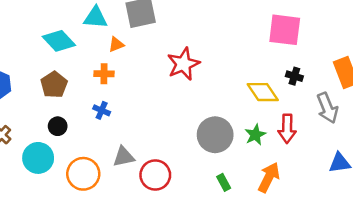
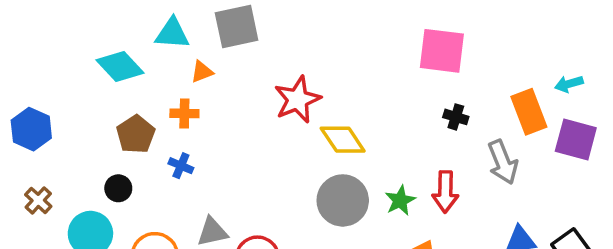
brown pentagon: (54, 85) -> (136, 134), moved
yellow diamond: (263, 92) -> (343, 140), moved

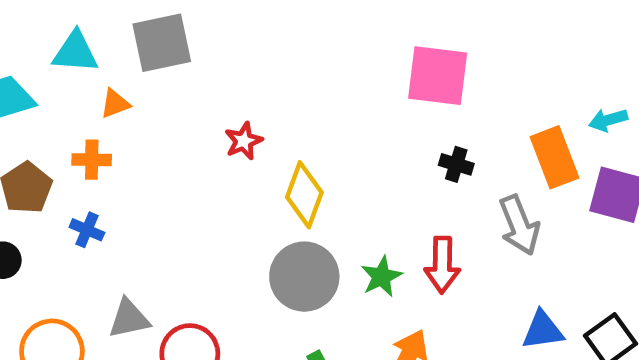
red star: (297, 100) -> (244, 141), size x0.6
yellow diamond: (343, 140) -> (304, 195), turned 54

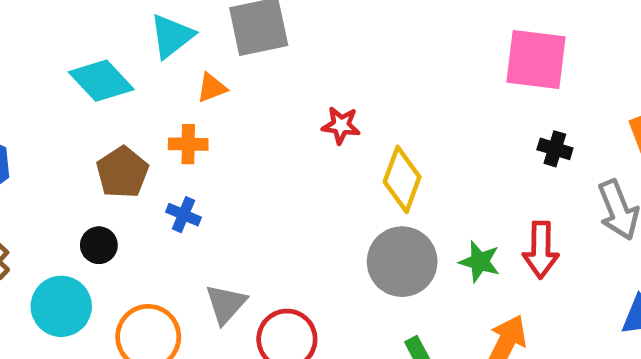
cyan triangle: (75, 52) -> (172, 36), turned -42
red star: (244, 141) -> (341, 125), turned 30
green star: (381, 277) -> (480, 262), turned -30
gray triangle: (129, 319) -> (226, 304), turned -36

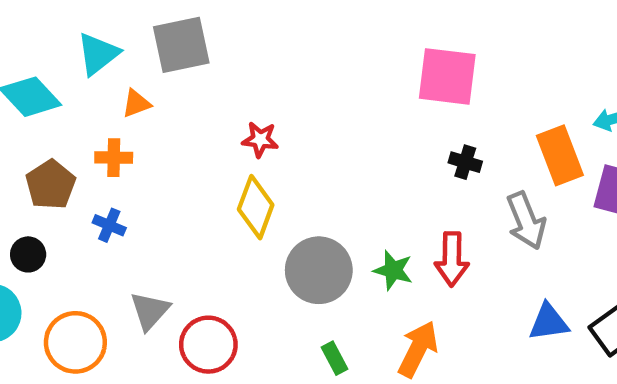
yellow diamond: (402, 179) -> (256, 207), moved

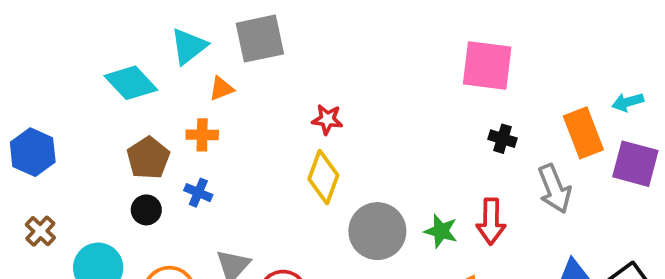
black circle: (28, 254) -> (146, 210), moved

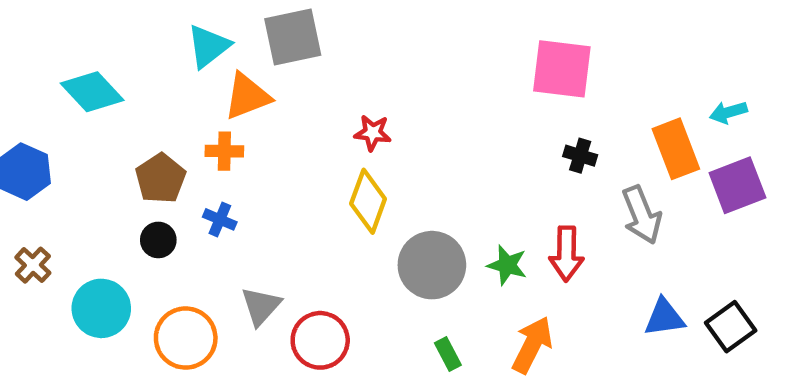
cyan diamond: (131, 83) -> (92, 92), moved
orange triangle: (221, 89) -> (247, 96), size x1.6
purple square: (635, 164) -> (737, 185), turned -36

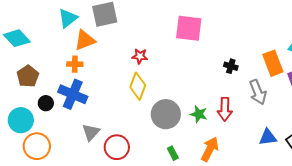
pink square: (562, 69) -> (189, 28), moved
brown pentagon: (161, 178) -> (28, 76), moved
blue cross: (220, 219) -> (73, 94), size x2.0
cyan circle: (101, 308) -> (21, 120), moved
orange circle: (186, 338) -> (37, 146), moved

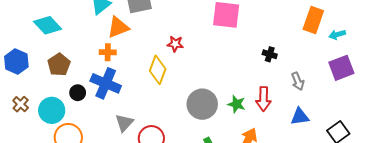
orange rectangle: (273, 63) -> (313, 20), moved, turned 40
yellow diamond: (138, 86) -> (158, 70), moved
gray arrow: (258, 92) -> (298, 81), size x0.7
blue triangle: (268, 137) -> (300, 117), moved

